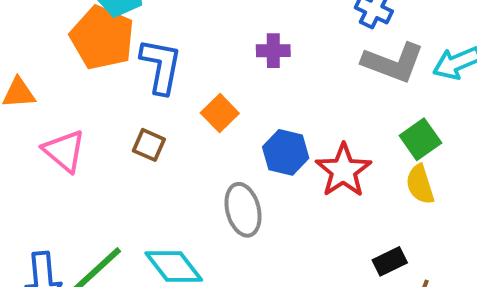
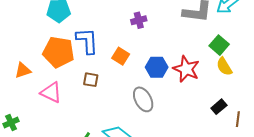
orange pentagon: (102, 38) -> (58, 52), moved

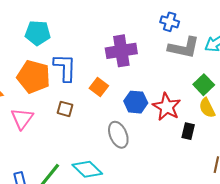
purple cross: (139, 20) -> (121, 51), size x1.8
pink triangle: (51, 92) -> (22, 119), turned 35
black rectangle: (219, 107) -> (188, 131), moved, turned -42

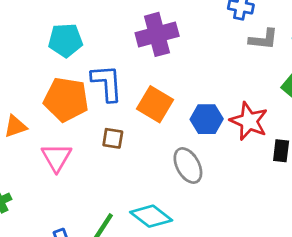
gray L-shape: (184, 48) -> (263, 39), size x0.7
purple cross: (121, 51) -> (157, 34), moved
orange square: (99, 87) -> (155, 104), size x1.4

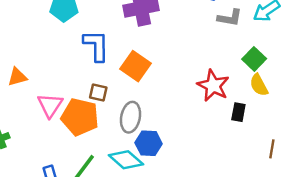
orange pentagon: (66, 99) -> (80, 117), moved
blue hexagon: (207, 119) -> (149, 143), moved
gray ellipse: (188, 166) -> (131, 117), moved, turned 36

